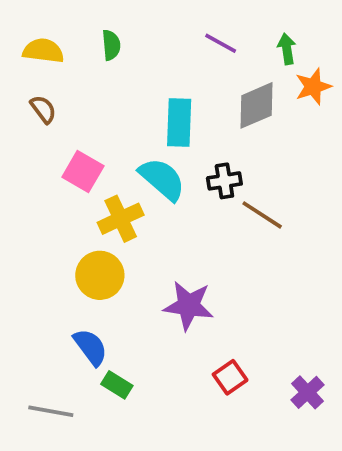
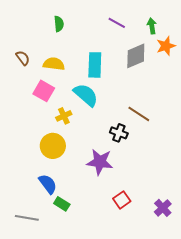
yellow semicircle: (43, 51) -> (54, 64), moved
black cross: (224, 181) -> (119, 133), moved, turned 30
yellow cross: (121, 219) -> (64, 116), size x0.7

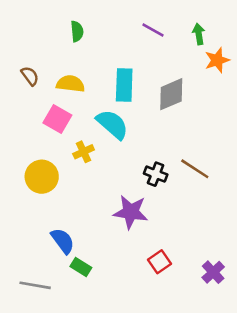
gray diamond: (136, 56) -> (171, 94), moved
brown line: (139, 114) -> (195, 169), moved
yellow circle: (53, 146) -> (42, 177), moved

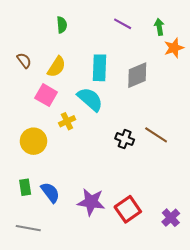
yellow semicircle: (70, 84) -> (57, 67), turned 115
purple star: (131, 212) -> (91, 202), moved
red square: (159, 262) -> (128, 209), size x1.4
green rectangle: (81, 267) -> (25, 187), moved, turned 49

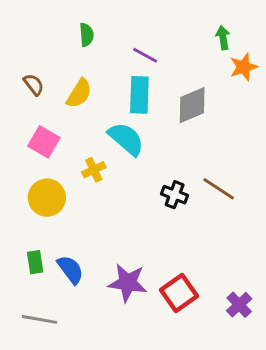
purple line: (123, 24) -> (145, 55), moved
pink square: (46, 95) -> (44, 142), moved

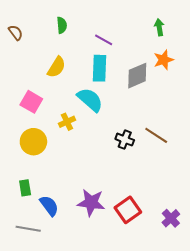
orange star: (244, 67) -> (164, 60), moved
brown semicircle: (34, 85) -> (16, 33), moved
blue semicircle: (70, 270) -> (49, 206), moved

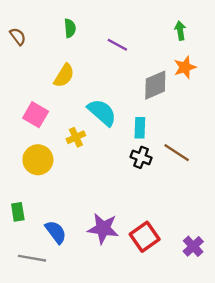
cyan rectangle: (100, 68) -> (140, 128), moved, size x0.7
green rectangle: (25, 188) -> (18, 212), moved

